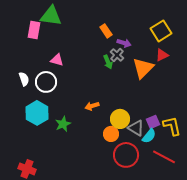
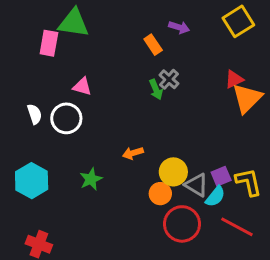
yellow square: (161, 31) -> (238, 21), moved
purple arrow: (124, 43) -> (179, 27), moved
orange triangle: (143, 68) -> (247, 98), moved
cyan hexagon: (37, 113) -> (32, 181), moved

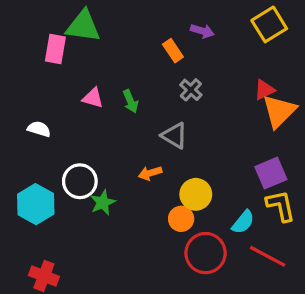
green arrow: (156, 89) -> (130, 101), moved
white semicircle: (34, 114) -> (39, 129), turned -54
white circle: (66, 118) -> (80, 181), moved
purple square: (221, 176) -> (271, 173), moved, size x1.4
gray triangle: (196, 185) -> (175, 136), moved

